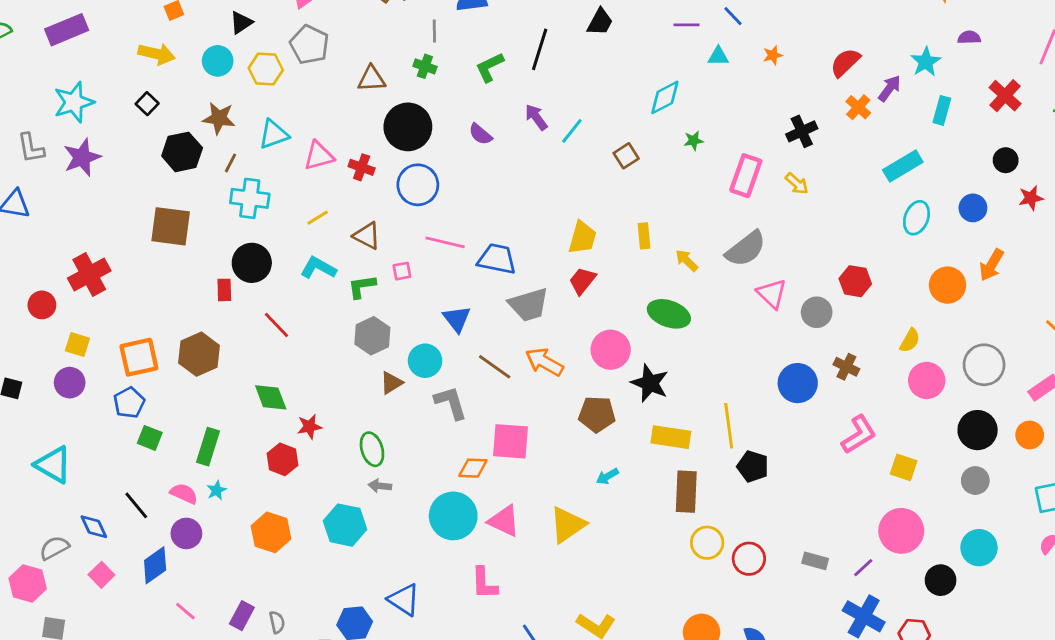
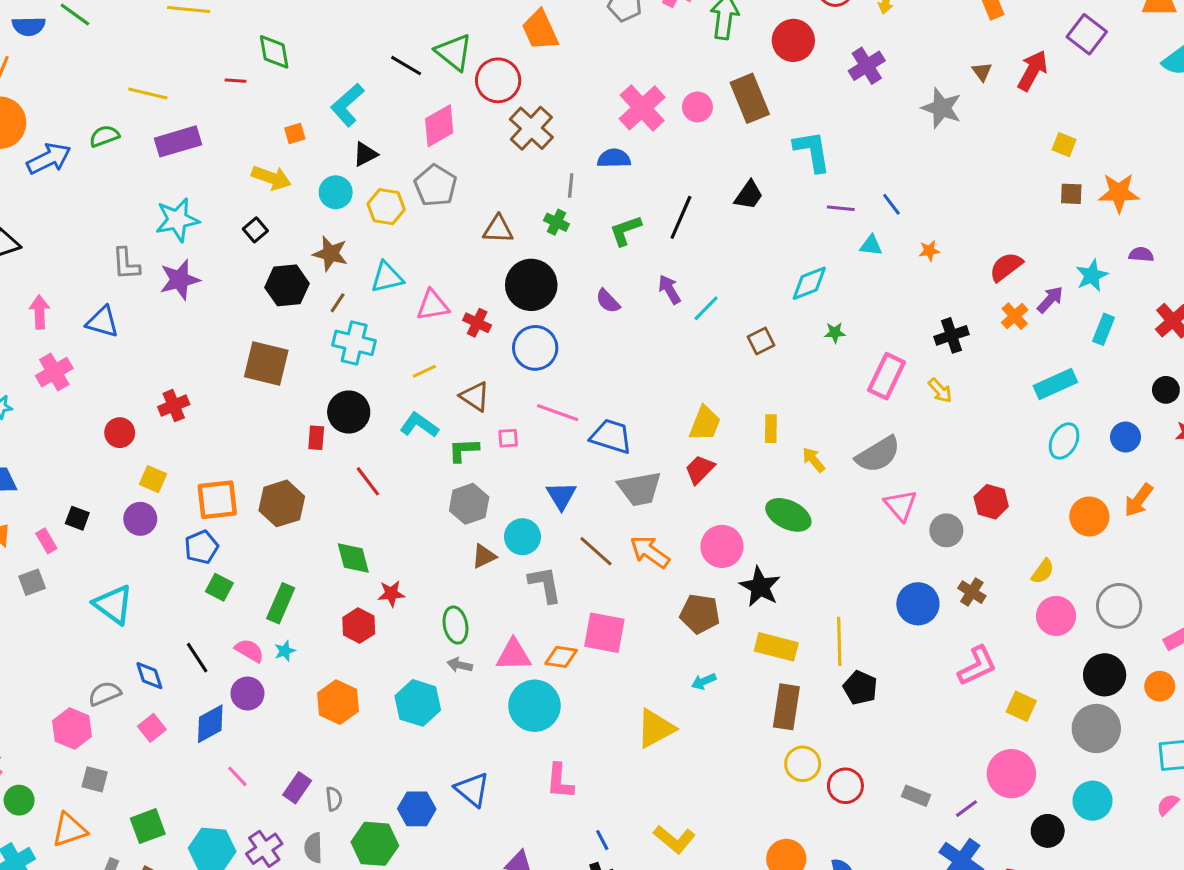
red cross: (89, 274) -> (174, 406), size x0.7
gray circle: (975, 481) -> (1096, 728), size x1.6
pink triangle: (504, 521) -> (514, 655), moved, turned -33

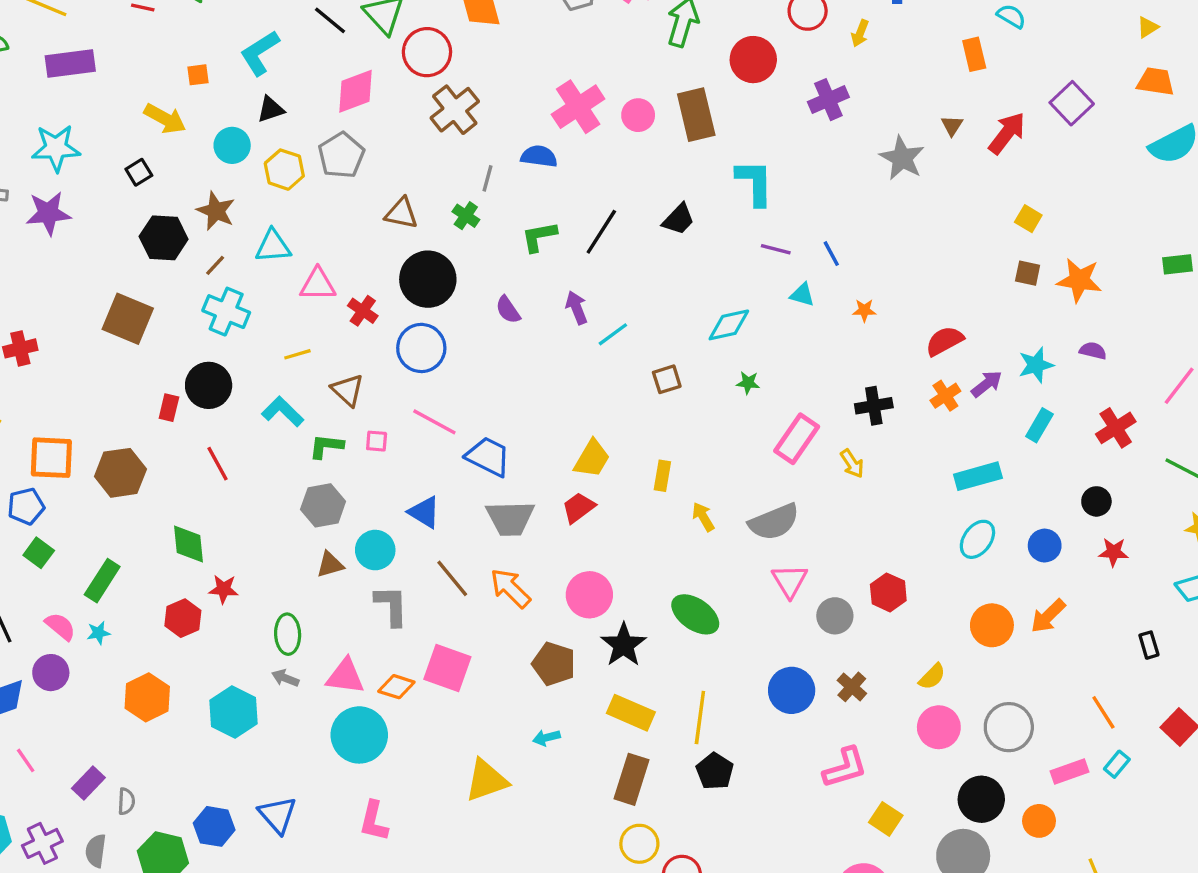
blue triangle: (561, 496) -> (424, 512), turned -36
green ellipse: (788, 515) -> (695, 614), moved

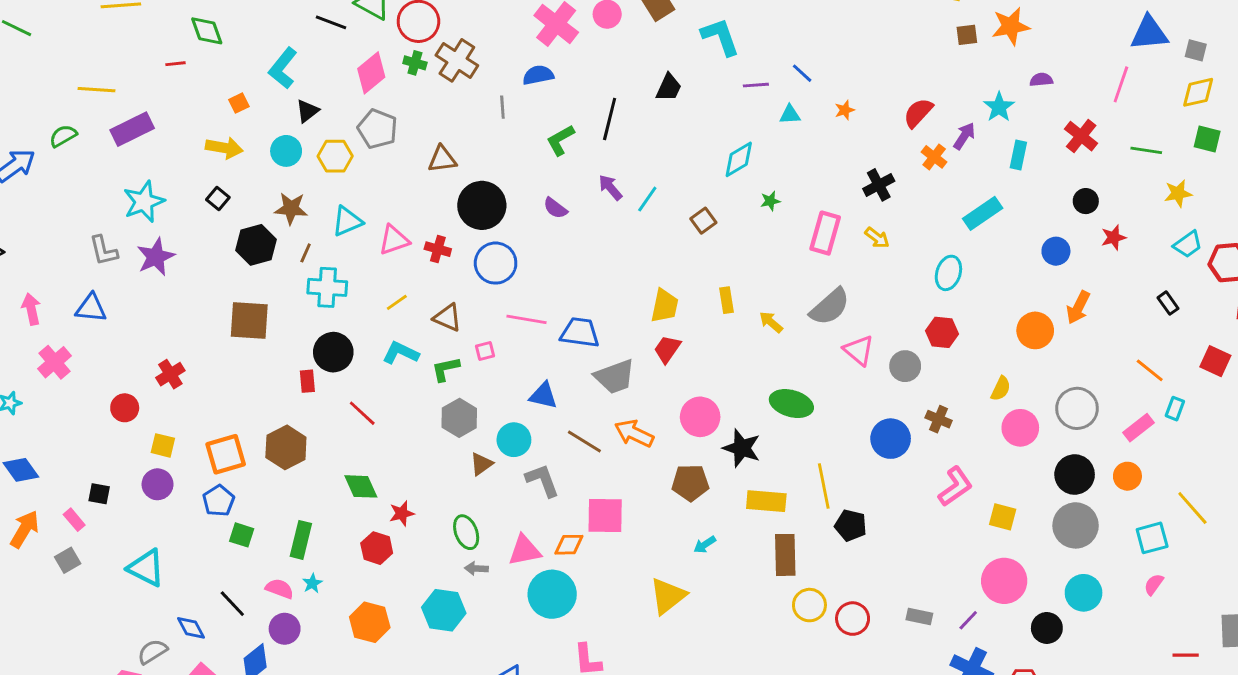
green cross: (466, 216) -> (415, 63), moved
cyan ellipse: (977, 539) -> (948, 273), moved

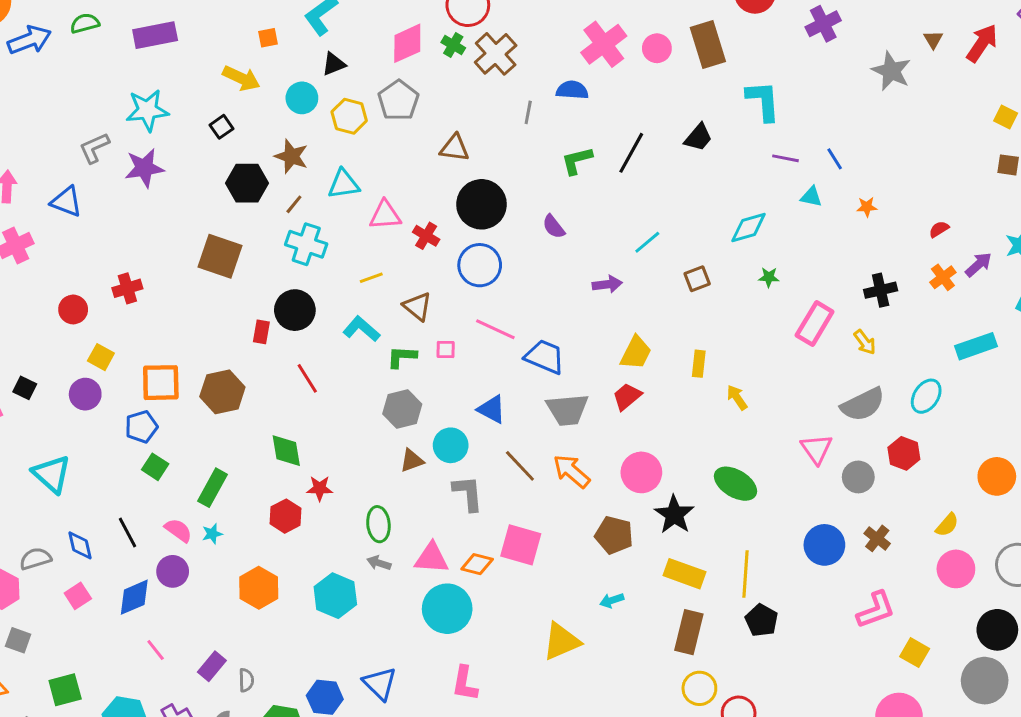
red semicircle: (918, 113) -> (939, 229), size x0.6
purple arrow: (610, 187) -> (607, 284), moved, turned 108
gray L-shape: (104, 251) -> (94, 148), turned 64
gray semicircle: (830, 307) -> (863, 404), moved

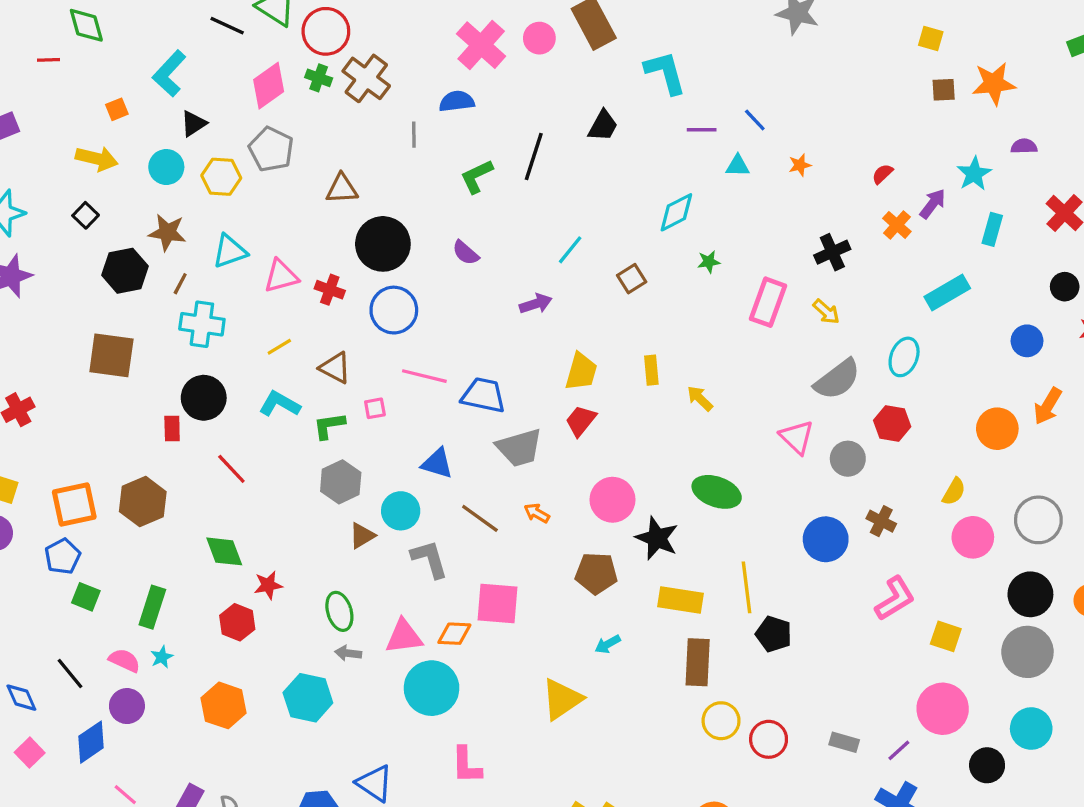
orange arrow: (572, 471) -> (537, 513), size x0.6

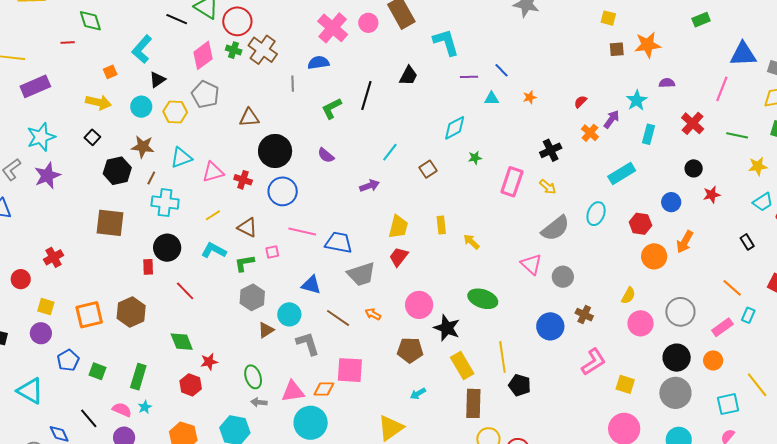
red hexagon: (892, 424) -> (640, 224), moved
blue pentagon: (63, 556) -> (68, 360), moved
yellow rectangle: (681, 600) -> (462, 365), turned 52

